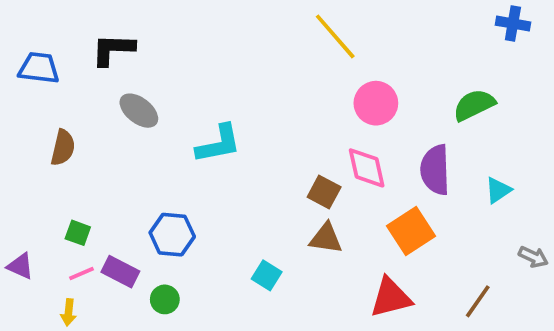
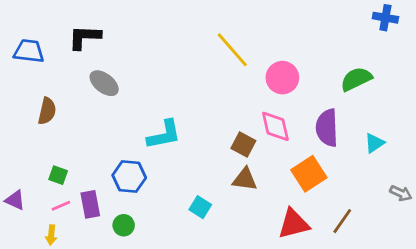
yellow line: (335, 36) -> (232, 50), moved
cyan L-shape: (219, 144) -> (164, 135), moved
purple rectangle: (120, 272) -> (90, 204), turned 52
brown line: (478, 301) -> (342, 221), moved

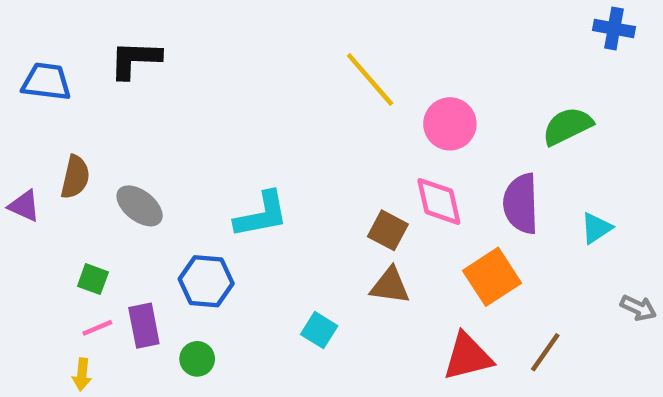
gray ellipse: (104, 83) -> (140, 206), moved
purple triangle: (15, 200) -> (24, 206), moved

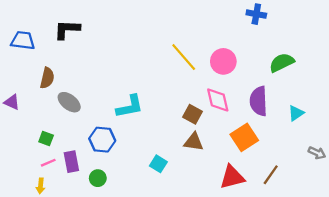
blue cross: (614, 29) -> (256, 14), moved
yellow line: (370, 80) -> (184, 57), moved
brown semicircle: (75, 177) -> (47, 78), moved

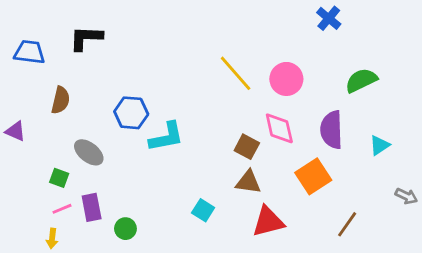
blue cross: (256, 14) -> (329, 18), turned 30
gray ellipse: (69, 102) -> (89, 152), moved
blue hexagon: (102, 140) -> (131, 113), moved
red triangle: (232, 177) -> (268, 222), moved

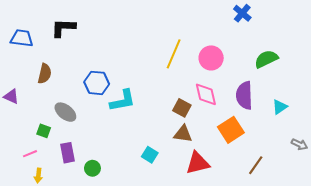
yellow line: (236, 73) -> (174, 54), turned 64
pink line: (62, 209) -> (30, 154), moved

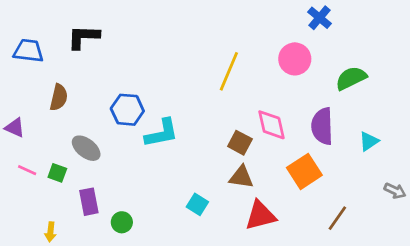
pink circle: (211, 58) -> (295, 59), moved
pink line: (30, 154) -> (27, 170), moved, turned 48

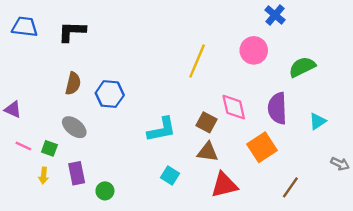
blue trapezoid: (28, 51) -> (25, 27), moved
brown semicircle: (59, 97) -> (73, 83), moved
cyan L-shape: (162, 133) -> (162, 130), moved
yellow arrow: (50, 232) -> (44, 176), moved

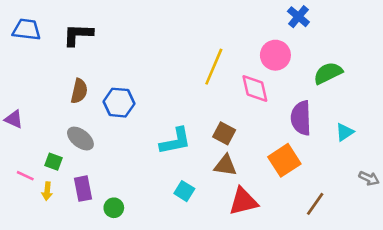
pink diamond: (234, 107) -> (255, 88), moved
pink line: (23, 146) -> (25, 176), moved

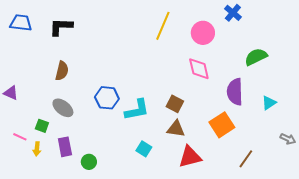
pink circle: (275, 55) -> (203, 33), moved
yellow line: (214, 67) -> (163, 26), moved
blue hexagon: (119, 103) -> (107, 98), moved

